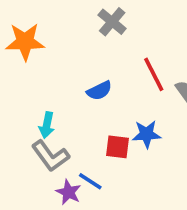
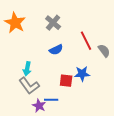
gray cross: (112, 22) -> (53, 23), moved
orange star: (25, 42) -> (15, 23), turned 30
blue line: (90, 181) -> (51, 100), turned -32

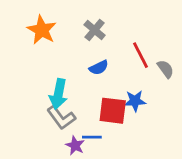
cyan arrow: (27, 69) -> (58, 94), size x1.5
red square: (66, 81) -> (113, 111), size x1.5

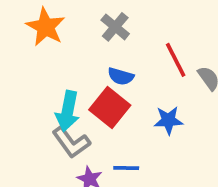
blue semicircle: (99, 68) -> (121, 76), turned 42
red square: (113, 111) -> (110, 107), moved, turned 32
blue line: (92, 137) -> (126, 168), moved

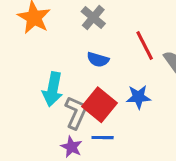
red square: (110, 107) -> (99, 105), moved
gray L-shape: (71, 142) -> (76, 113), moved, turned -120

